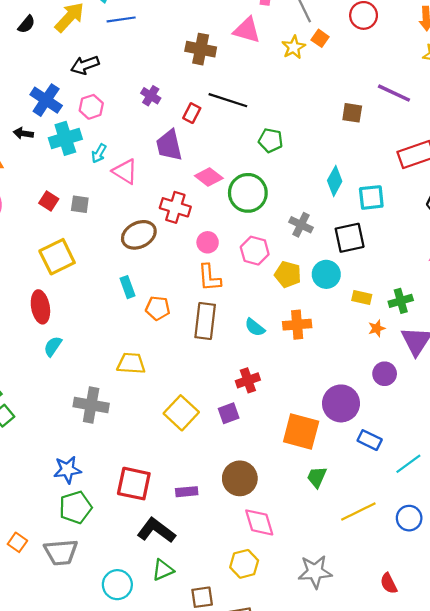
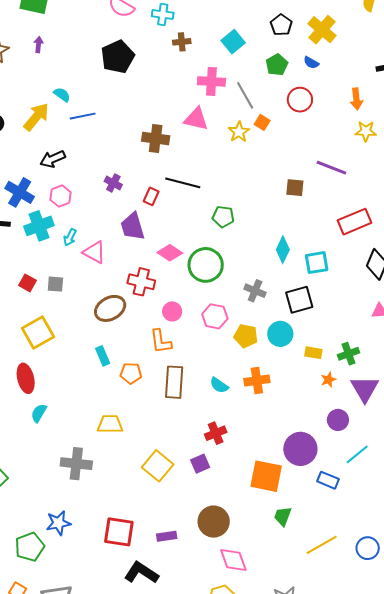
orange L-shape: (209, 278) -> (161, 341), moved
cyan line: (408, 464) -> (357, 454), moved
green pentagon: (76, 507) -> (30, 547), moved

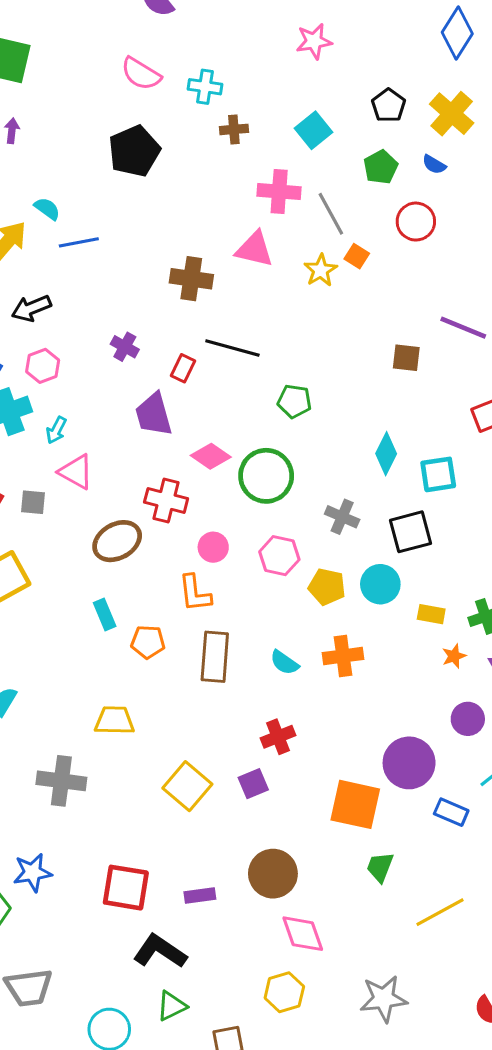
pink triangle: (94, 252) -> (76, 472), moved

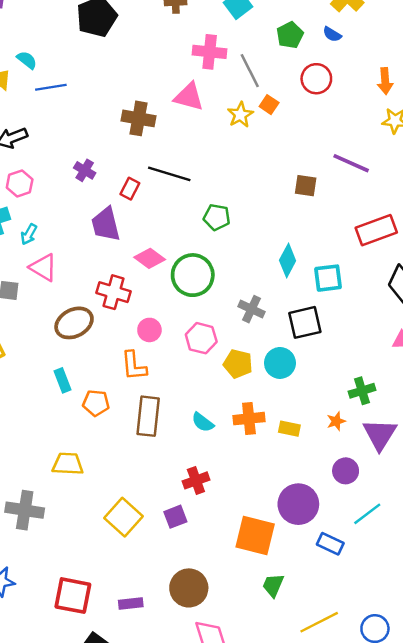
yellow rectangle: (431, 614) -> (289, 429), moved

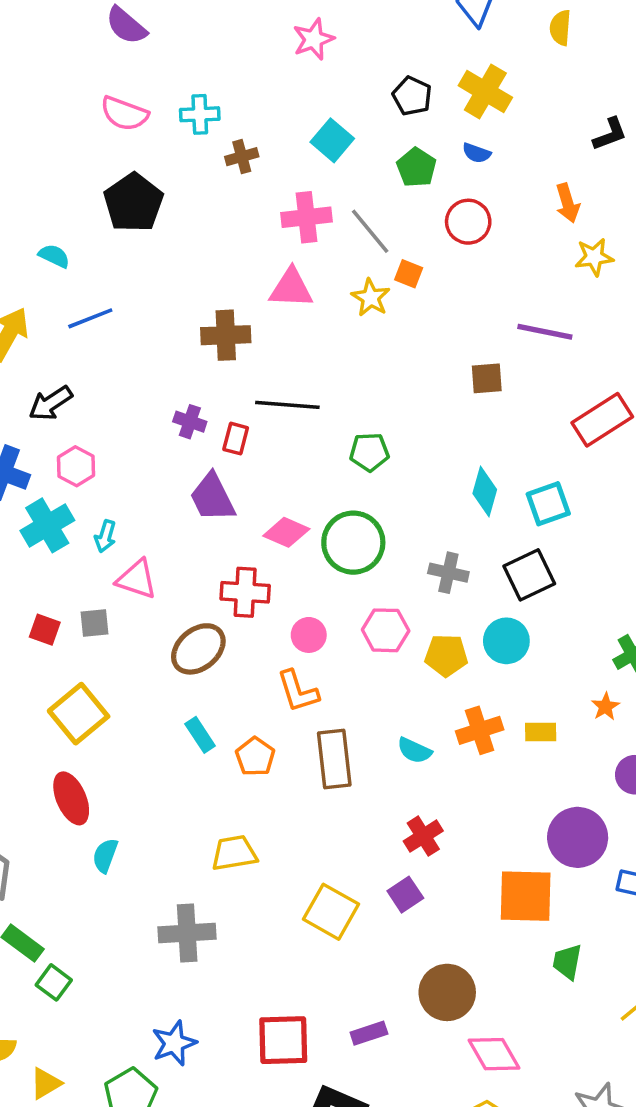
cyan semicircle: (27, 60) -> (54, 256), moved
purple cross: (85, 170) -> (190, 422), moved
orange pentagon: (96, 403) -> (255, 757), turned -30

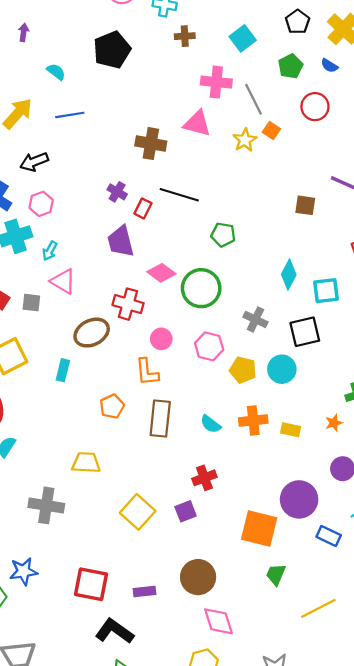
cyan rectangle: (200, 735) -> (63, 370), moved, turned 35

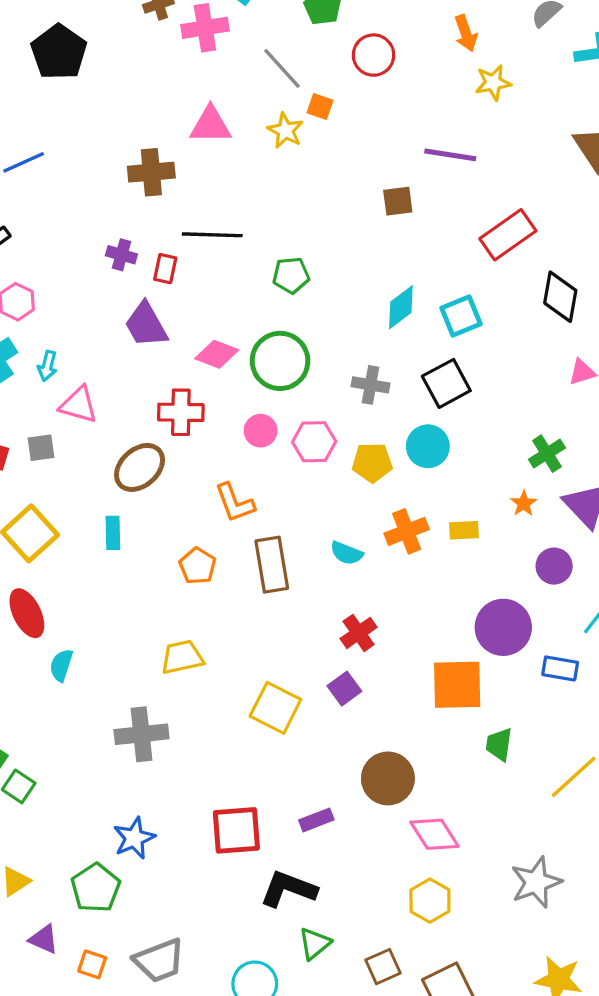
pink cross: (216, 82) -> (205, 28), moved
cyan diamond: (289, 275) -> (401, 307), turned 40
pink circle: (161, 339) -> (261, 431), moved

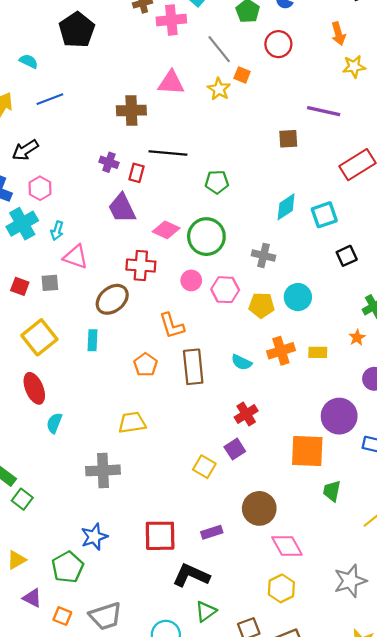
black square: (446, 383) -> (347, 256), moved, size x0.7
yellow square: (275, 708) -> (204, 467), moved, size x0.7

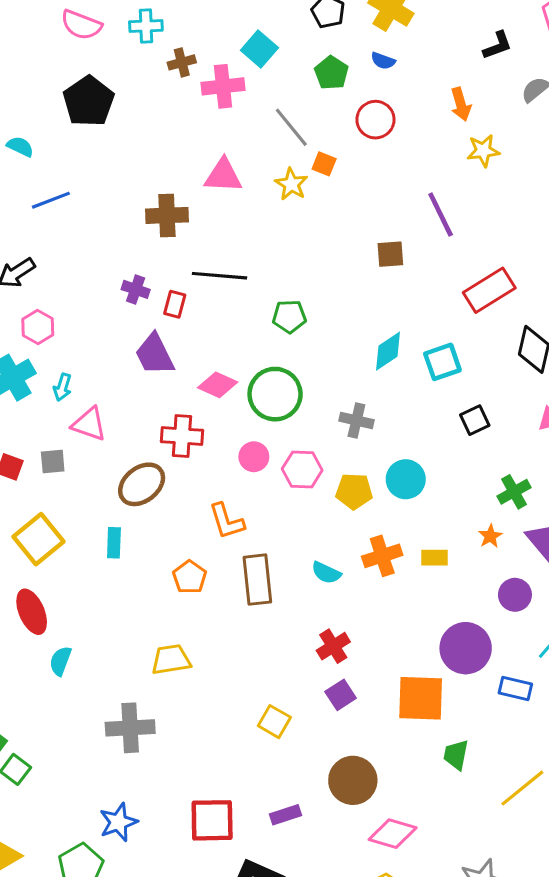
purple line: (324, 111) -> (441, 214), turned 52
purple square: (235, 449) -> (341, 695), moved
pink diamond: (287, 546) -> (393, 834), turned -44

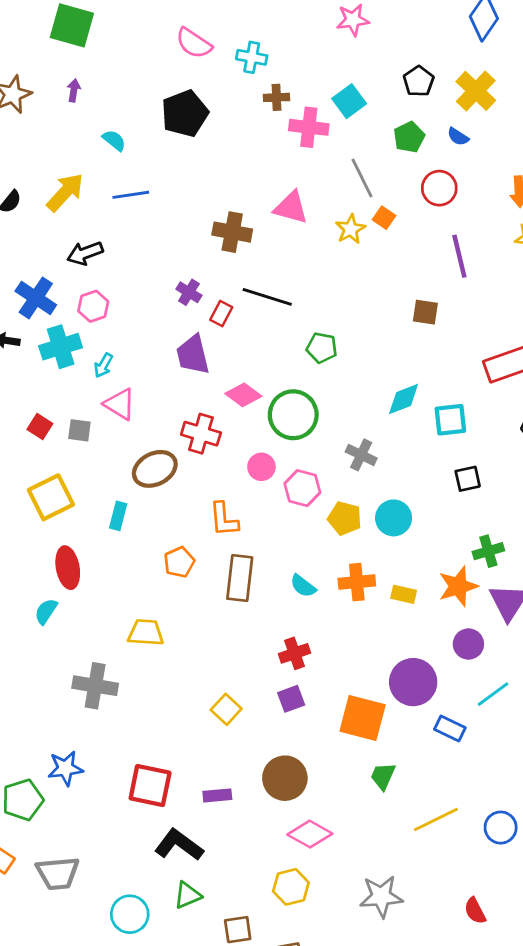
purple line: (441, 214) -> (459, 256), moved
orange star: (490, 536) -> (458, 586), size x1.8
red ellipse: (32, 612) -> (68, 568), moved

